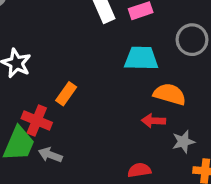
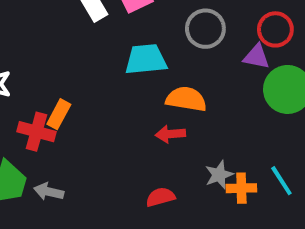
red cross: (37, 120) -> (36, 132), moved
gray star: (183, 142) -> (219, 175), moved

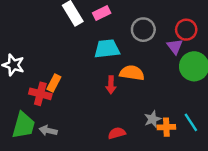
purple triangle: (256, 57) -> (175, 46), turned 42
red arrow: (170, 134) -> (111, 85), moved, turned -84

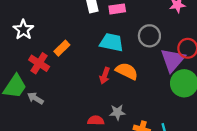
purple triangle: (175, 46) -> (173, 60), size x1.6
orange rectangle: (54, 83) -> (62, 48), moved
gray star: (153, 119) -> (117, 112), moved

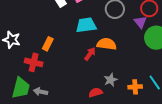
purple triangle: (173, 60) -> (140, 22), size x0.6
red arrow: (105, 76) -> (90, 54), turned -144

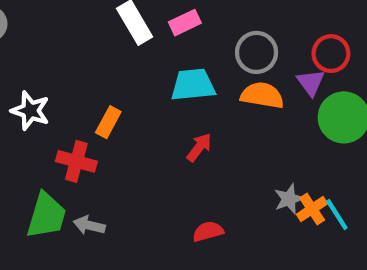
orange semicircle: (107, 44) -> (262, 95), moved
gray star: (111, 80) -> (289, 199), moved
orange cross: (135, 87) -> (312, 209), moved, turned -32

